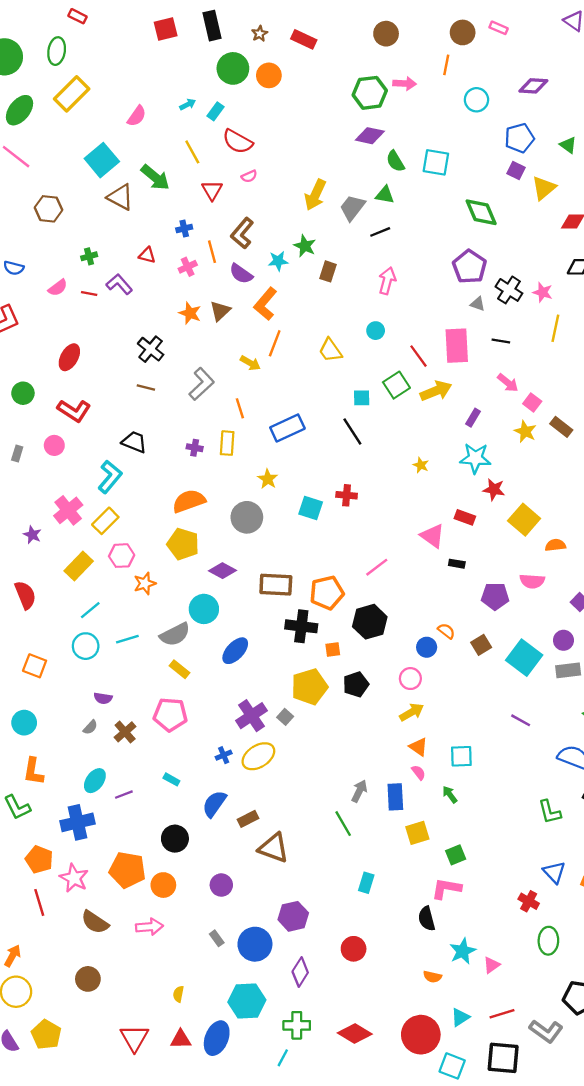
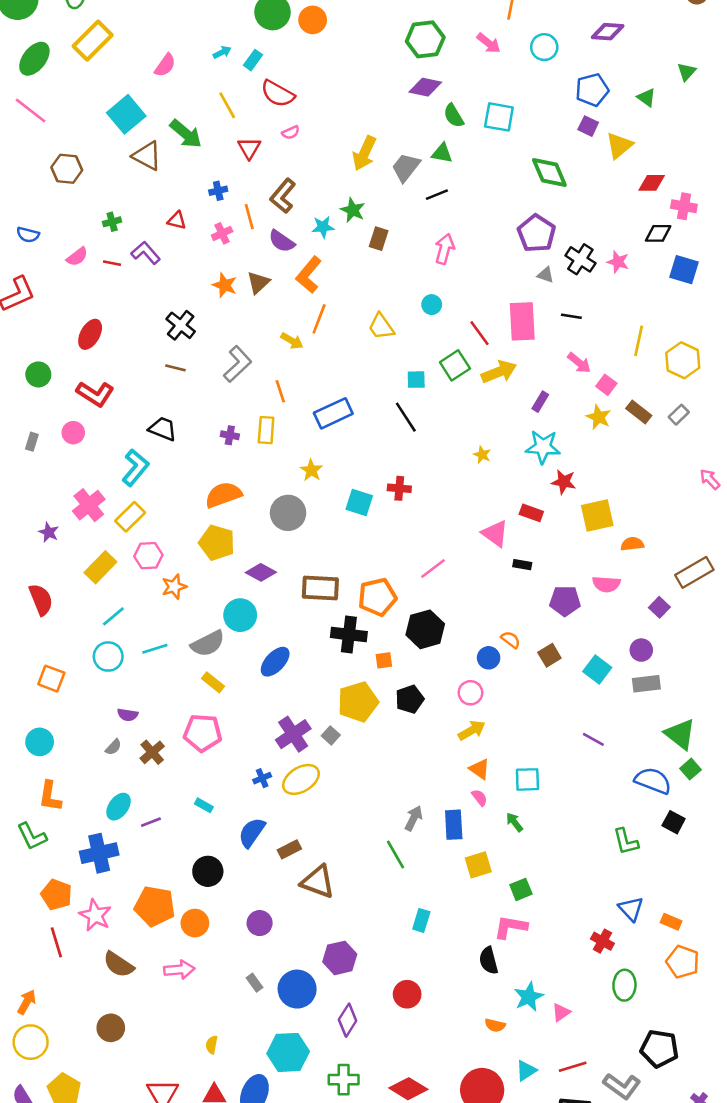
pink arrow: (405, 84) -> (489, 43), moved, turned 35
yellow line: (555, 328) -> (639, 341), moved
yellow square: (524, 520) -> (597, 515), turned 36
cyan square: (524, 658) -> (597, 669), size x0.7

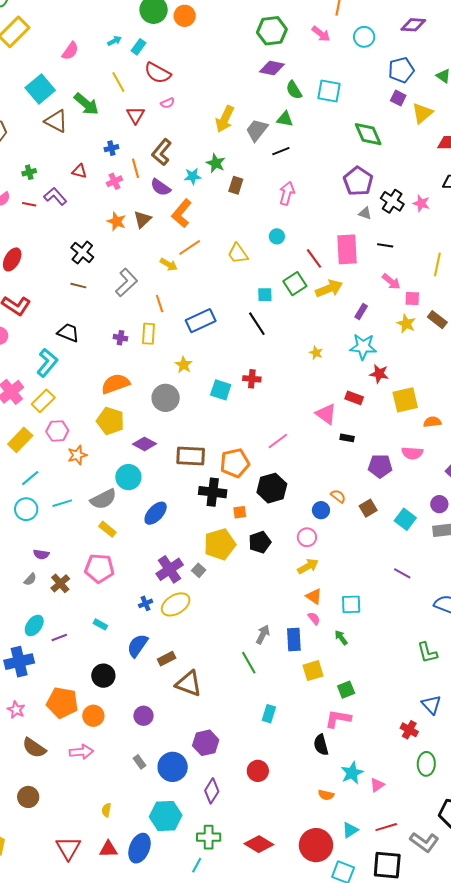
orange line: (319, 319) -> (190, 247), turned 35
pink square: (606, 385) -> (412, 299), turned -35
pink star: (95, 915) -> (16, 710), size x0.7

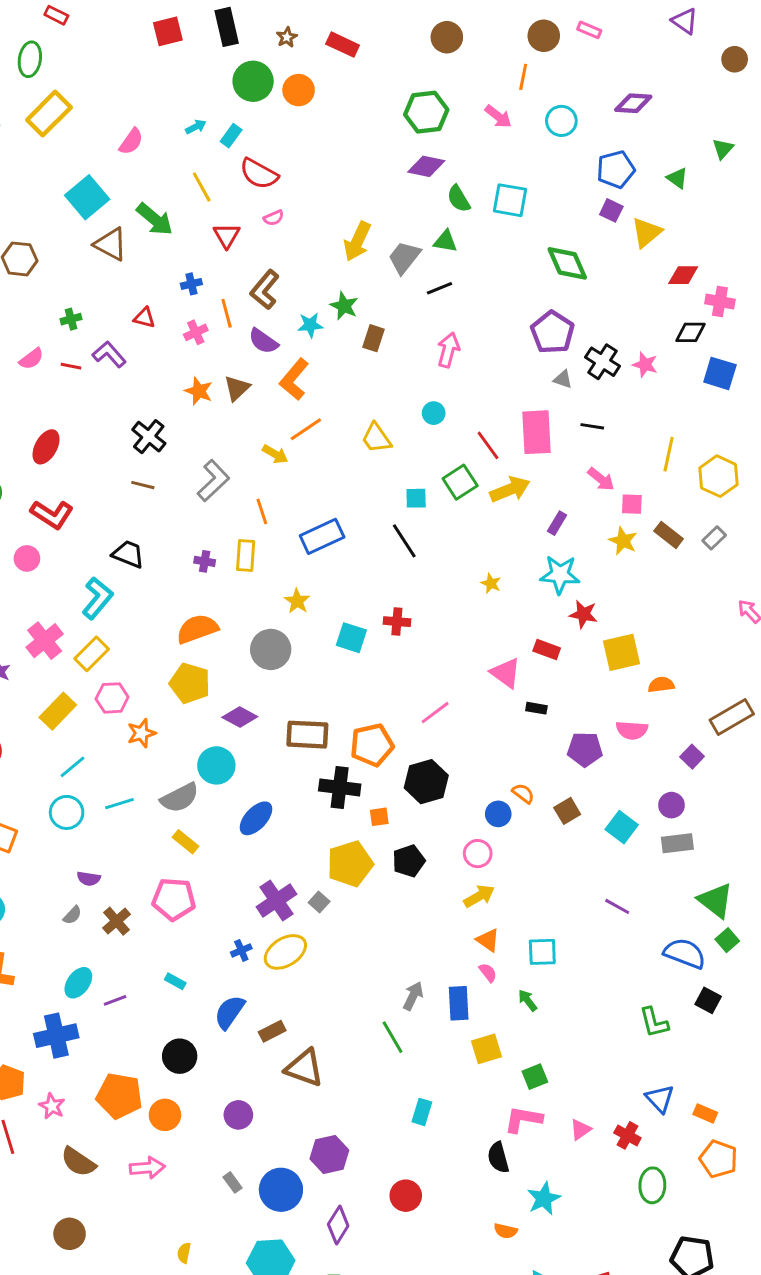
pink triangle: (377, 785) -> (580, 1130), moved

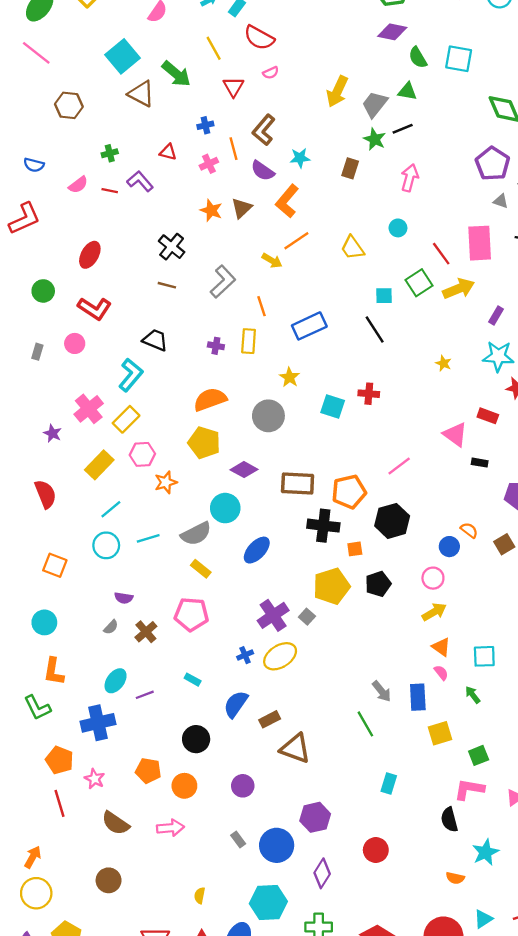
green star: (344, 306) -> (375, 139), moved
gray arrow: (413, 996) -> (382, 691), turned 115
orange pentagon: (119, 1096) -> (148, 771), size x0.7

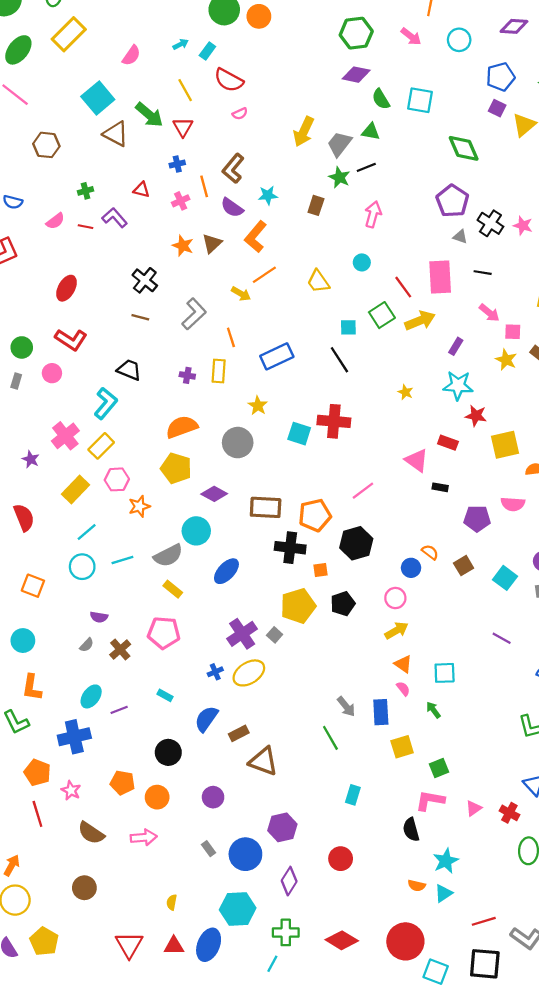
red triangle: (233, 87) -> (183, 127), moved
green circle: (43, 291) -> (22, 347), moved
red cross: (369, 394) -> (334, 421), size x1.6
cyan triangle: (483, 919) -> (443, 893), moved

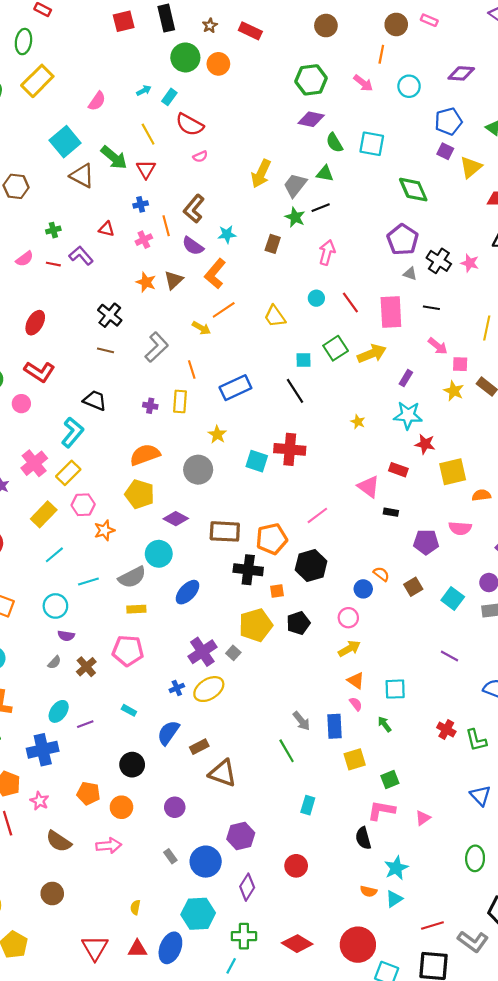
red line: (403, 287) -> (350, 302), moved
cyan circle: (82, 567) -> (55, 606), moved
yellow rectangle: (173, 589) -> (136, 609), turned -42
red cross: (509, 813) -> (446, 729), moved

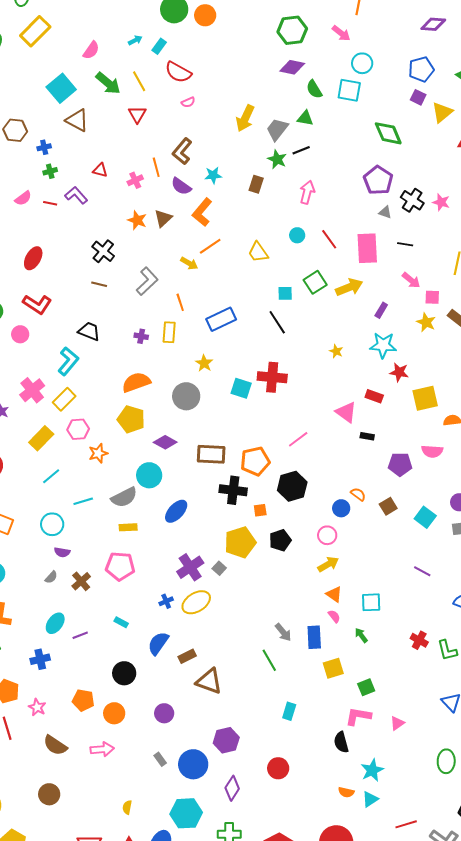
cyan circle: (409, 86) -> (362, 63), moved
green arrow: (114, 158) -> (108, 83), moved
blue cross: (141, 204) -> (44, 147), moved
blue cross: (43, 750) -> (40, 659), size x0.7

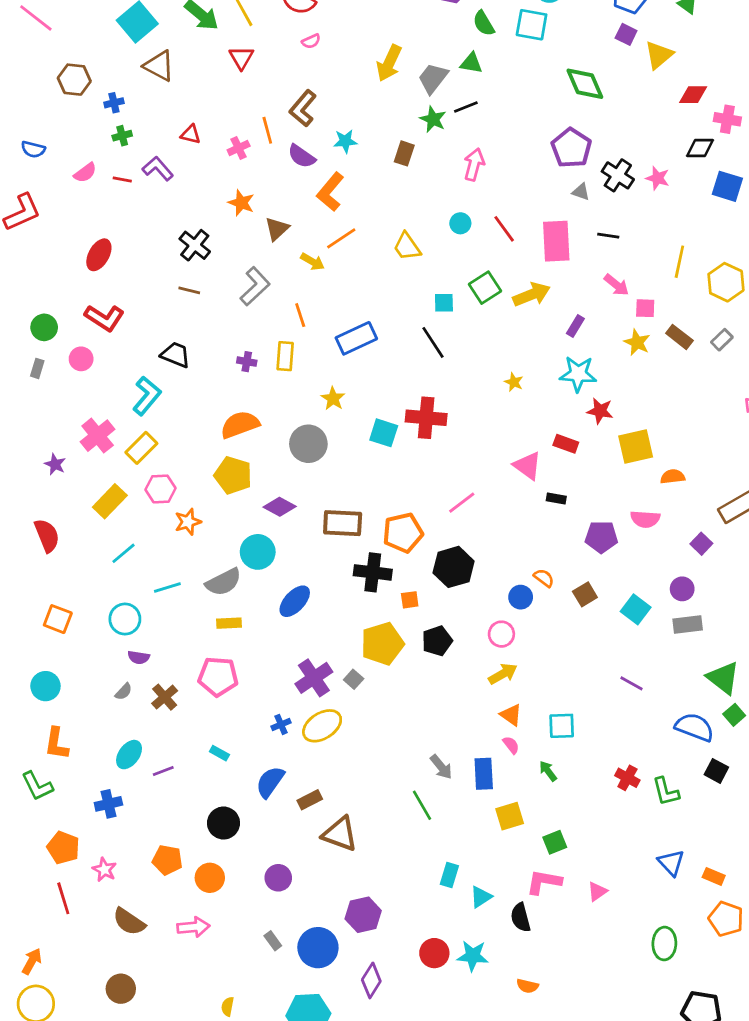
brown triangle: (163, 218) -> (277, 229), moved
cyan star: (372, 770) -> (473, 956), moved, turned 30
cyan triangle: (370, 799) -> (481, 897), moved

